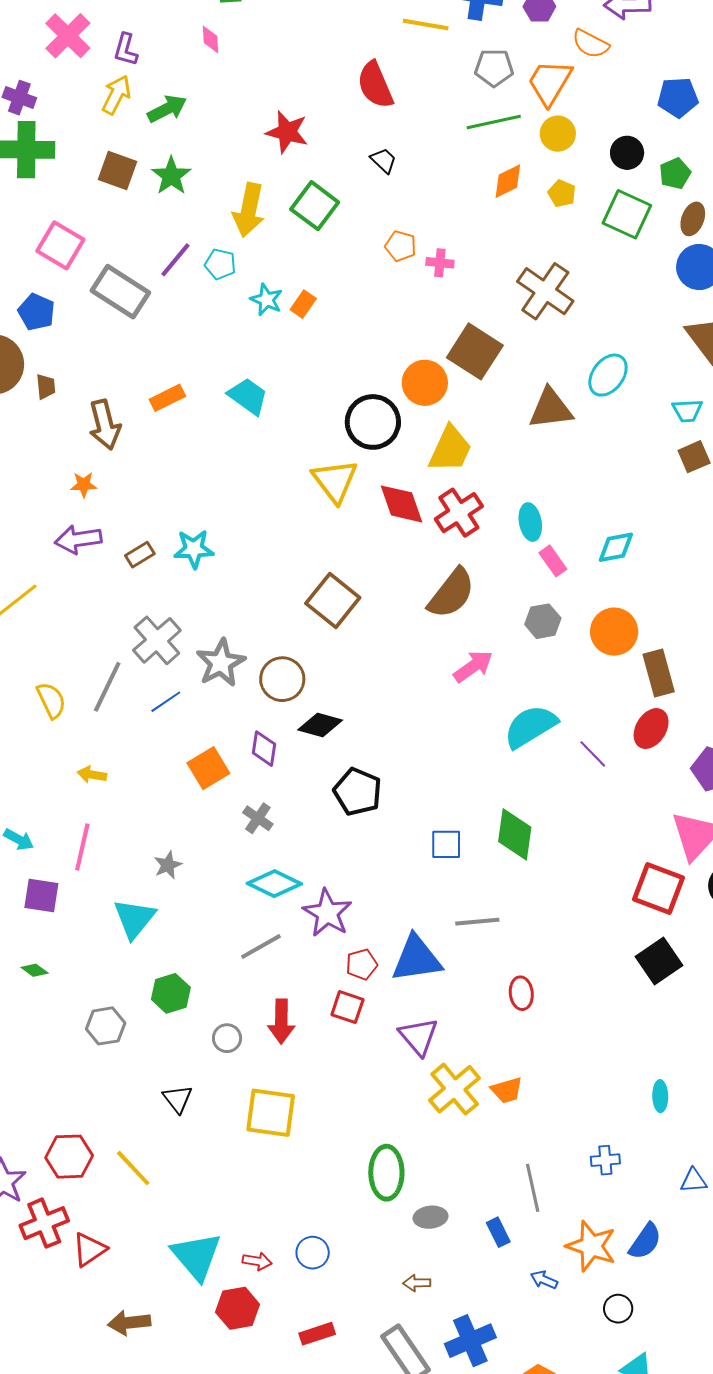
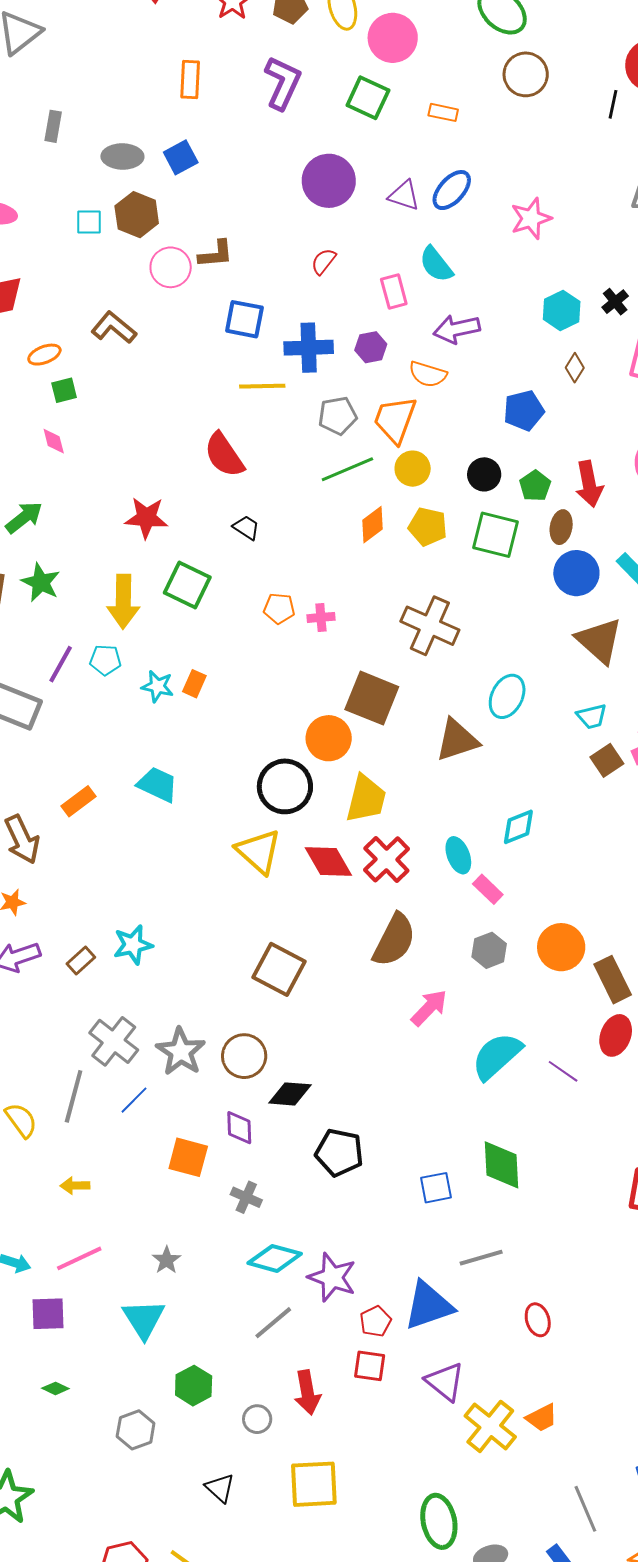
yellow pentagon: (562, 193) -> (428, 527), size x1.4
cyan diamond: (616, 547) -> (518, 827), moved
orange square: (208, 768) -> (188, 1157), turned -33
pink line: (82, 847) -> (79, 1258), turned 63

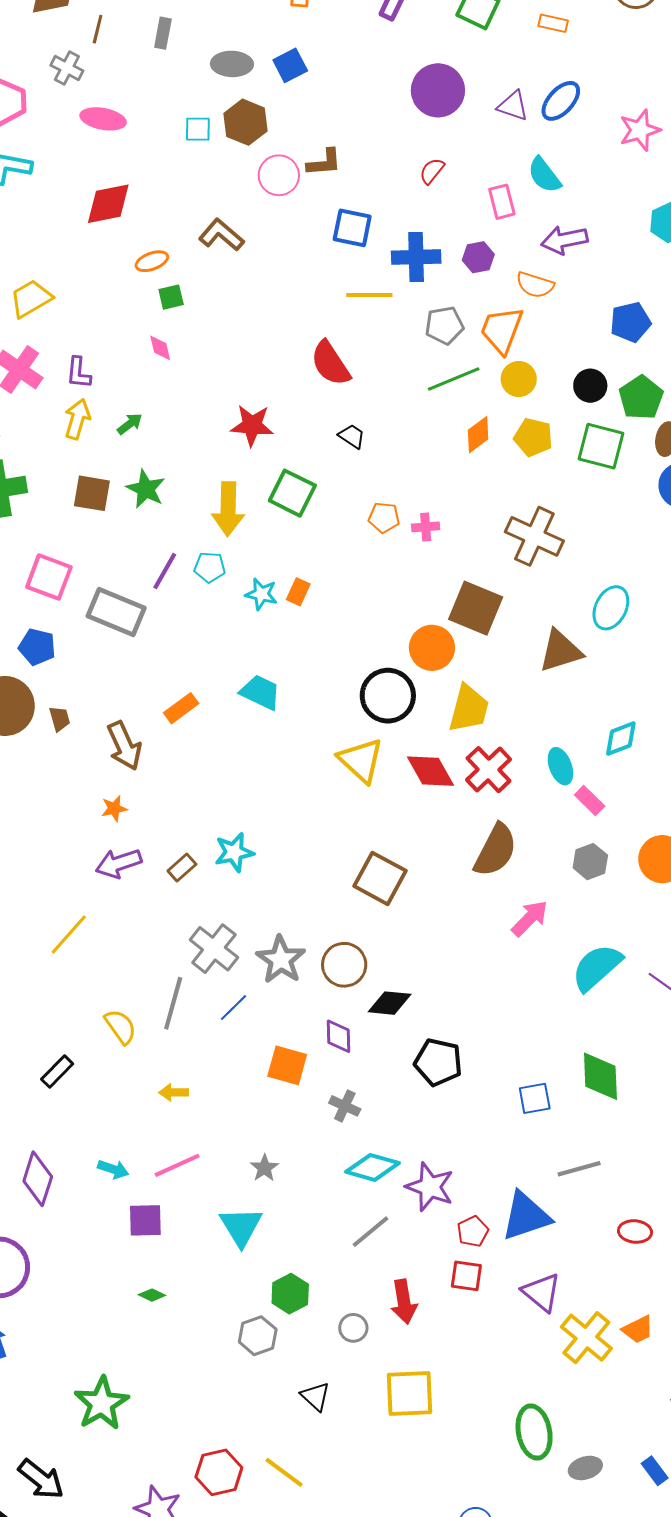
green pentagon: (535, 486) -> (641, 398), size x1.4
green arrow: (24, 517) -> (130, 424), size x0.7
red ellipse: (538, 1320) -> (635, 1231), turned -68
gray hexagon: (136, 1430) -> (258, 1336), moved

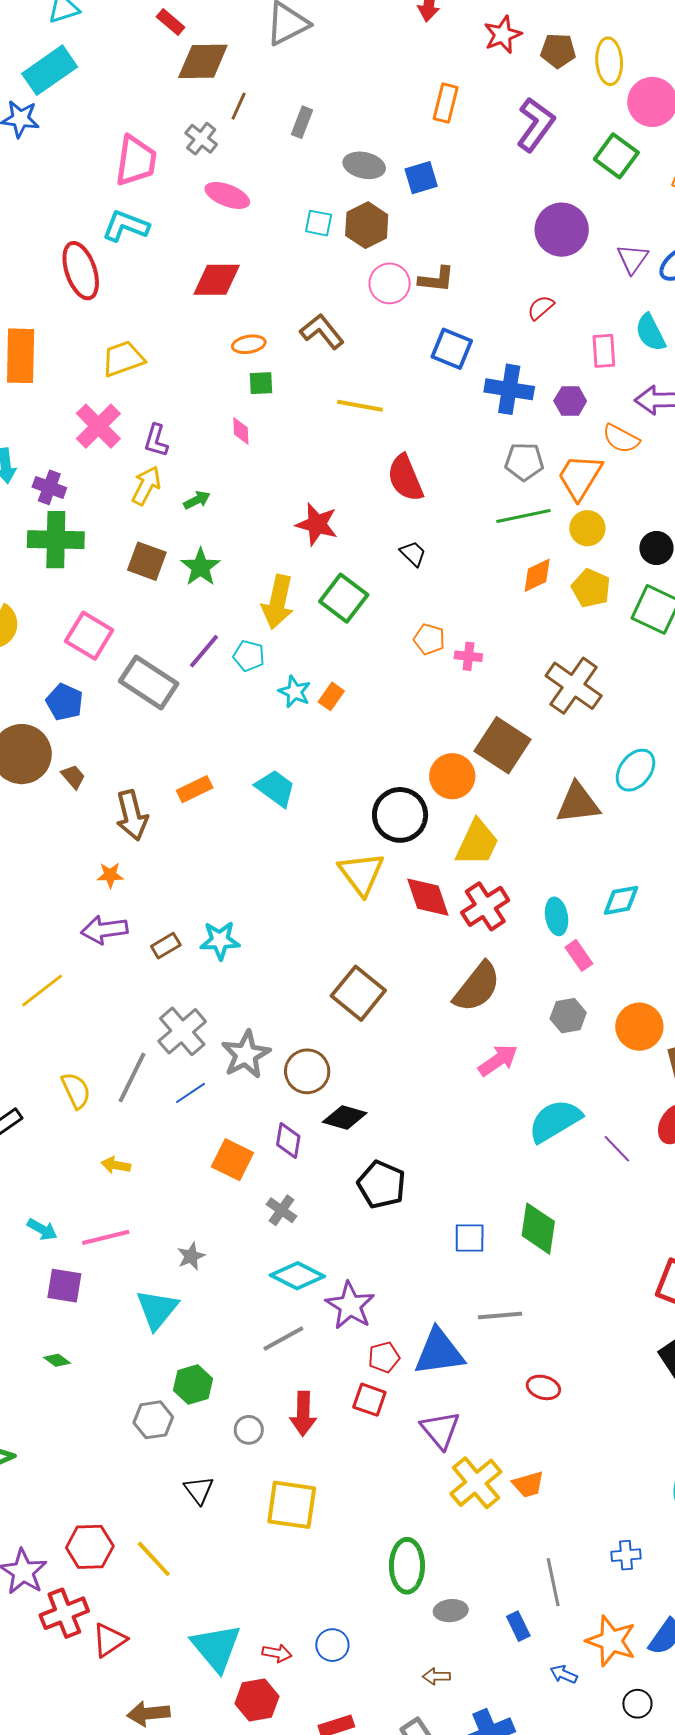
purple triangle: (513, 106) -> (633, 259), turned 36
yellow line: (369, 295) -> (360, 406), moved
brown trapezoid: (60, 719) -> (73, 777), turned -36

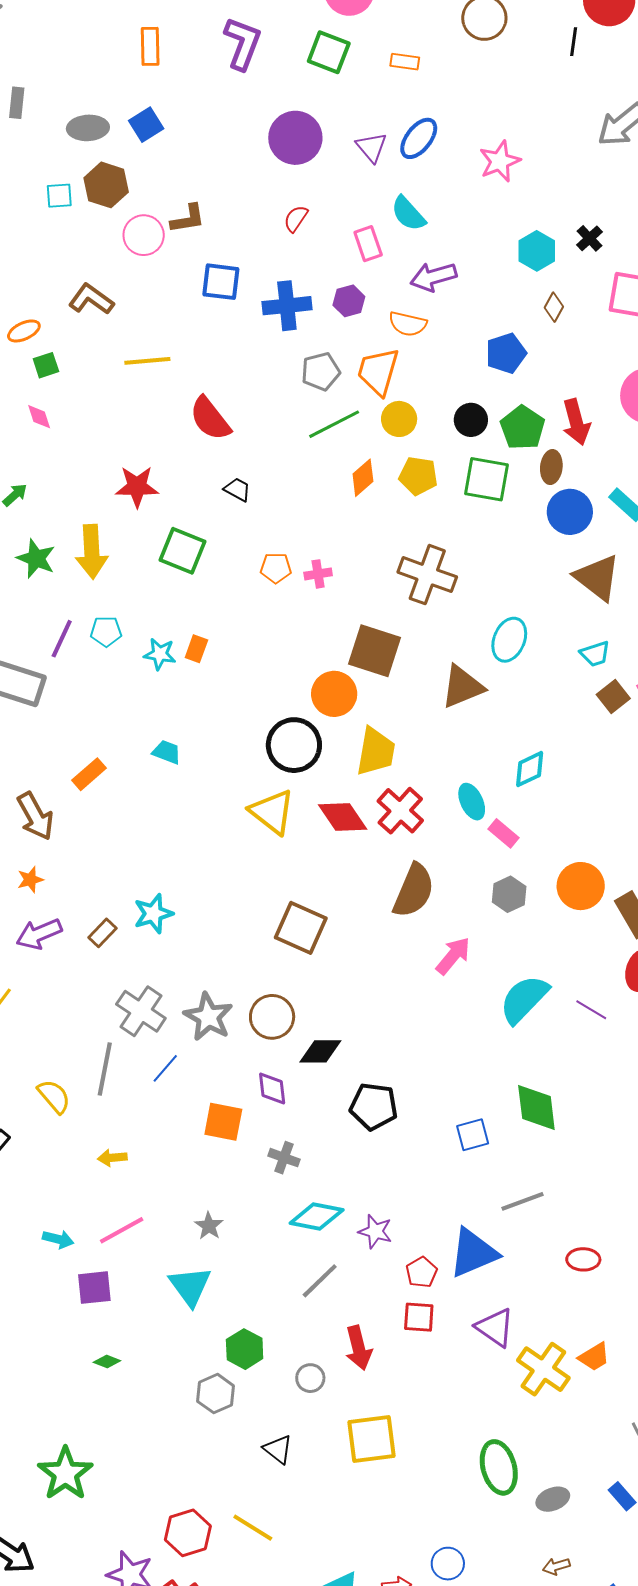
yellow arrow: (278, 602) -> (92, 552), moved
cyan trapezoid: (275, 788) -> (167, 752), size x0.7
purple star: (350, 1306) -> (375, 1231), size x0.7

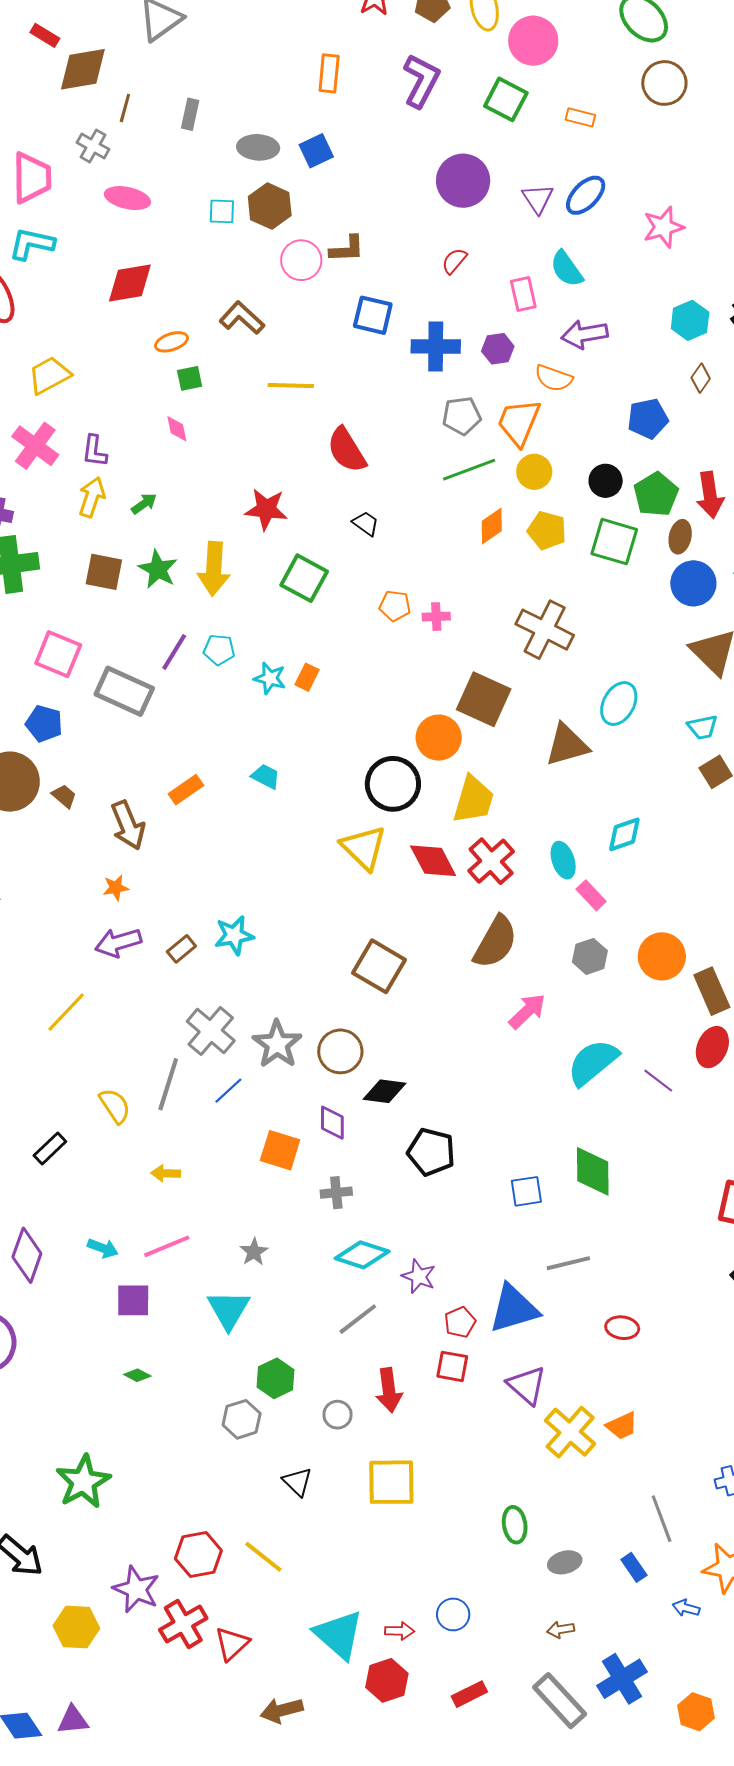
gray cross: (284, 1158) -> (336, 1193), turned -32
green ellipse: (499, 1467) -> (515, 1525), size x0.7

